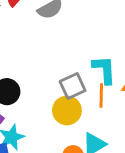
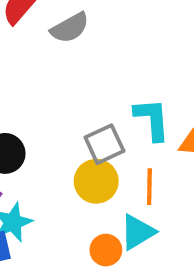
orange line: (101, 95) -> (149, 187), moved

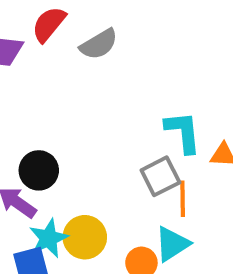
gray square: (104, 144) -> (160, 176), moved
yellow circle: (96, 181) -> (85, 237), moved

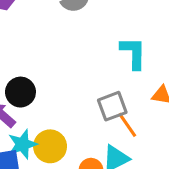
cyan L-shape: (183, 132) -> (133, 53), moved
orange line: (183, 199) -> (127, 125), turned -40

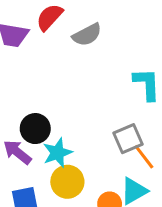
cyan star: (22, 144) -> (57, 153), moved

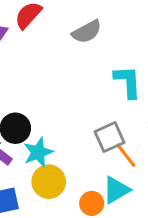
gray semicircle: (87, 35) -> (87, 32), moved

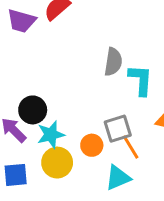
gray semicircle: (87, 32) -> (113, 62), moved, turned -60
orange circle: (92, 203) -> (92, 145), moved

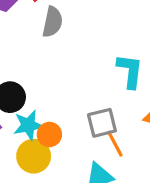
gray semicircle: (113, 62) -> (52, 22), moved
orange circle: (92, 145) -> (49, 134), moved

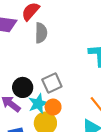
gray square: (102, 123) -> (52, 83), moved

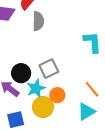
orange circle: (53, 107) -> (57, 95), moved

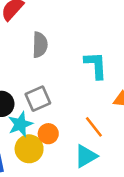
gray semicircle: (38, 21) -> (40, 45), moved

